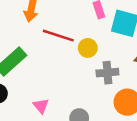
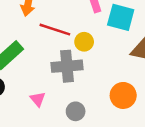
gray cross: (107, 73) -> (67, 66), moved, size x1.4

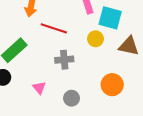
yellow circle: (84, 42) -> (95, 39), moved
gray cross: (67, 66) -> (64, 60), size x0.7

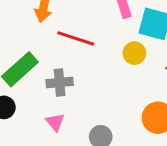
gray cross: (64, 60) -> (60, 82), moved

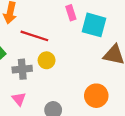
yellow circle: (134, 53) -> (47, 60), moved

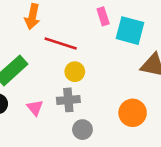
gray cross: (22, 69) -> (68, 100), moved
pink triangle: (19, 99) -> (35, 108), moved

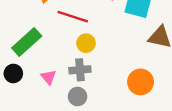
gray circle: (82, 130) -> (78, 96), moved

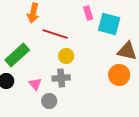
orange circle: (141, 82) -> (119, 75), moved
gray circle: (78, 96) -> (49, 101), moved

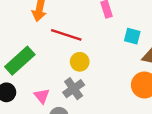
cyan square: (109, 24) -> (132, 36), moved, size x0.6
gray cross: (61, 78) -> (74, 89), turned -30

